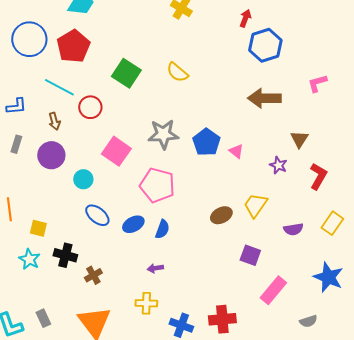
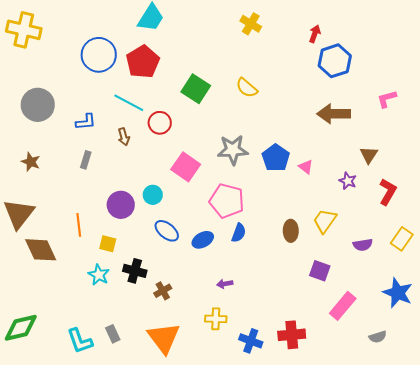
purple circle: (51, 155) -> (121, 205), moved
brown ellipse: (221, 215) -> (291, 231), turned -65
blue semicircle: (162, 229) -> (239, 233), moved

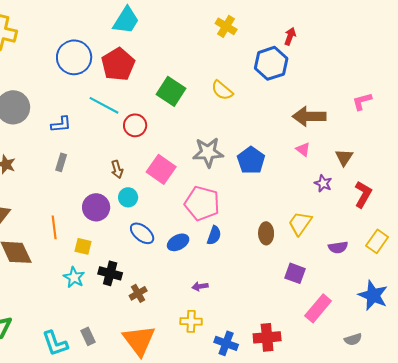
blue hexagon: (335, 61) -> (271, 63), moved
brown arrow: (124, 137) -> (117, 169), moved
pink triangle: (306, 167) -> (303, 149), moved

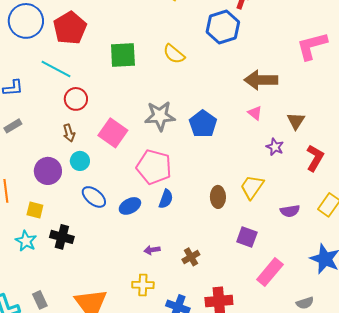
green square: (171, 91) -> (123, 55), turned -36
pink L-shape: (362, 101) -> (312, 46), moved, size x1.6
red circle: (135, 125) -> (76, 99), moved
gray rectangle: (61, 162) -> (13, 126), turned 42
brown cross: (138, 293) -> (191, 257), moved

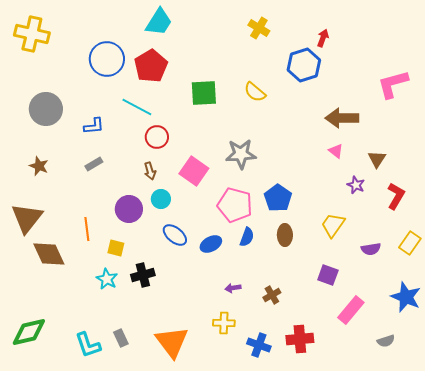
blue pentagon: (203, 124) -> (278, 198), moved
brown ellipse: (218, 197) -> (285, 235), moved
black cross: (62, 237) -> (143, 275), turned -30

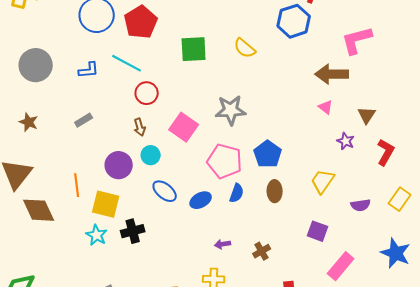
pink L-shape: (393, 84) -> (357, 40), moved
blue L-shape: (94, 126) -> (89, 70), moved
yellow square: (116, 248) -> (106, 204), size x1.6

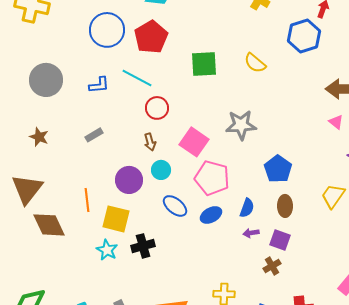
pink pentagon: (225, 161) -> (212, 178), moved
purple square: (318, 231) -> (280, 240), moved
purple arrow: (223, 244) -> (251, 233), moved

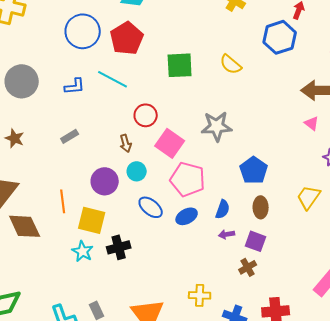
red circle: (157, 108) -> (146, 115), moved

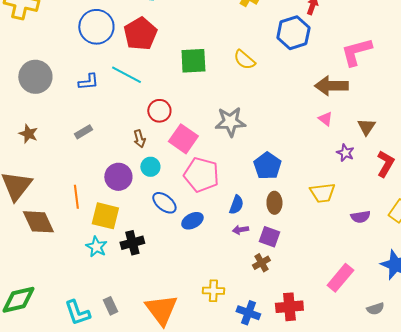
yellow trapezoid: (309, 197) -> (322, 193), turned -132
blue ellipse: (187, 216) -> (192, 221), moved

